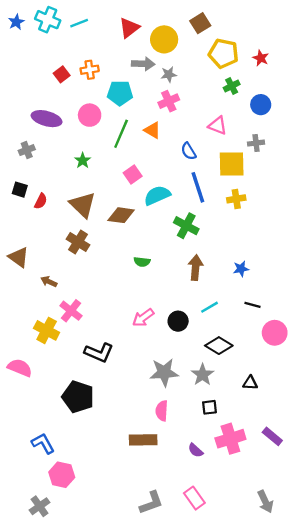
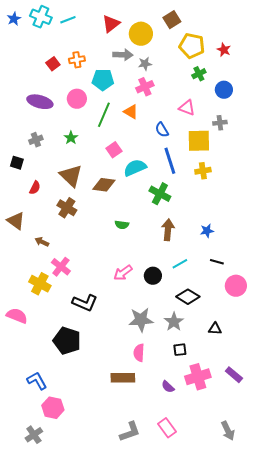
gray cross: (27, 150) -> (36, 140), moved
red semicircle: (41, 201) -> (35, 188), moved

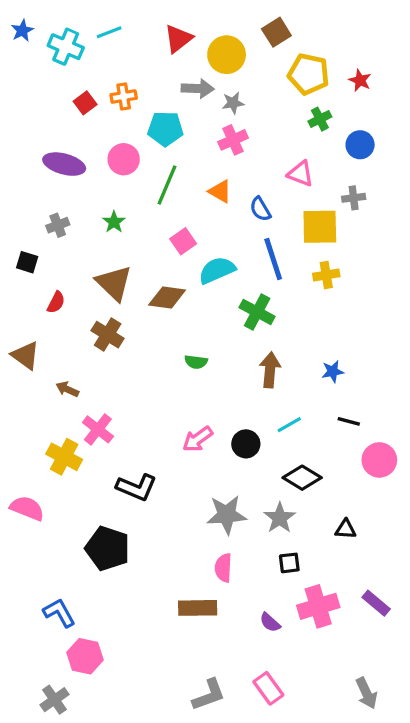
cyan cross: (41, 17) -> (66, 47), moved
orange triangle: (131, 112) -> (220, 191), moved

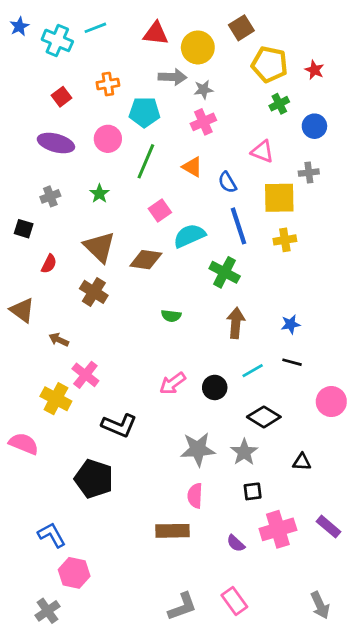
red triangle: (178, 39) -> (156, 33), turned 44
red square: (85, 103) -> (62, 97), moved
black line: (349, 421) -> (292, 362), moved

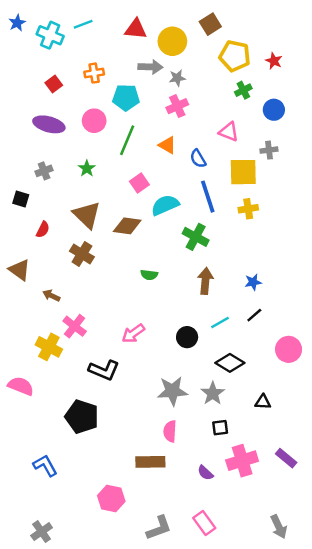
black line: (292, 362) -> (254, 315), turned -56
pink arrow: (173, 383) -> (133, 333), moved
pink hexagon: (74, 573) -> (111, 499), moved

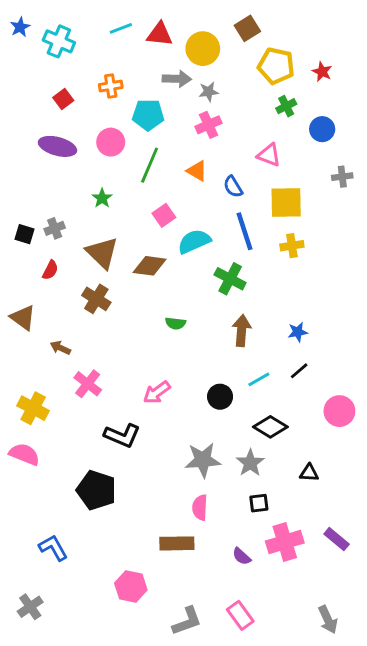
cyan line: (83, 24) -> (121, 28), moved
gray cross: (269, 150) -> (342, 177), moved
gray cross: (44, 171) -> (55, 228), moved
yellow cross: (49, 347) -> (33, 408), moved
gray cross: (42, 532) -> (30, 607), moved

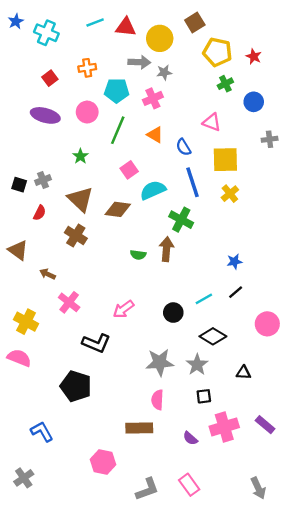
pink cross: (209, 125) -> (153, 98), moved
yellow cross: (292, 246) -> (230, 194), turned -30
brown arrow: (242, 331) -> (166, 249), moved

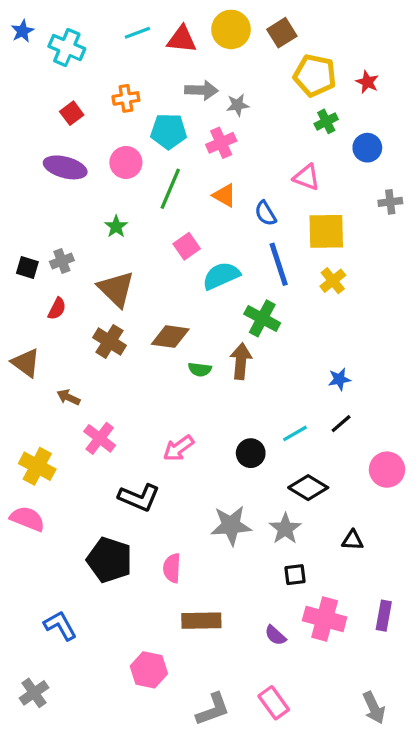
yellow circle: (160, 38) -> (231, 29), moved
brown diamond: (118, 209) -> (170, 337), moved
pink semicircle: (157, 400) -> (172, 568), moved
purple rectangle: (265, 425) -> (384, 616), turned 60
pink cross: (224, 427) -> (325, 619), turned 32

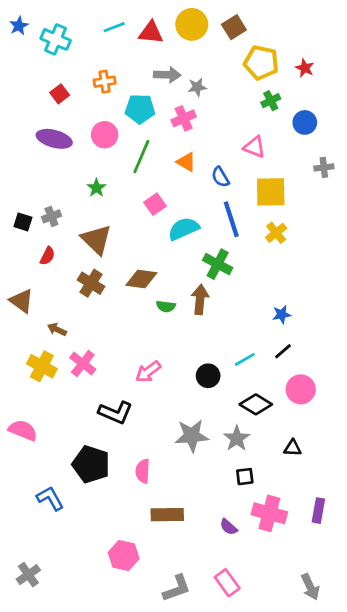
yellow cross: (37, 466) -> (42, 366), moved
pink circle: (387, 470) -> (301, 389), moved
blue L-shape: (60, 626) -> (50, 498), moved

